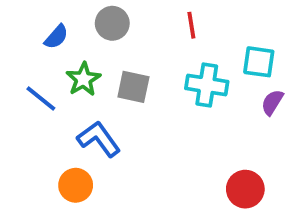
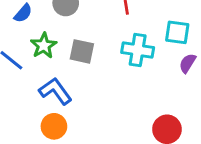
orange circle: (76, 185) -> (54, 126), moved

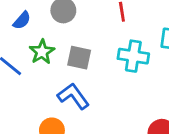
blue L-shape: (55, 91) -> (73, 96), moved

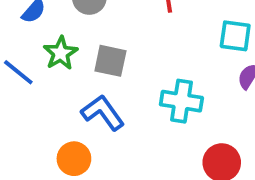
cyan cross: (133, 56) -> (181, 101), moved

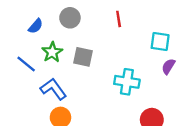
blue L-shape: (103, 113) -> (53, 89), moved

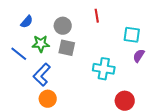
gray circle: (70, 18) -> (63, 26), moved
green star: (52, 52) -> (41, 44), turned 30
blue L-shape: (53, 89) -> (42, 75), turned -100

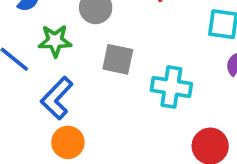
gray square: (67, 48) -> (118, 59), moved

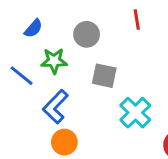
cyan cross: (171, 87) -> (135, 113), moved, turned 36

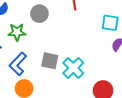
gray square: (104, 76) -> (50, 61), moved

